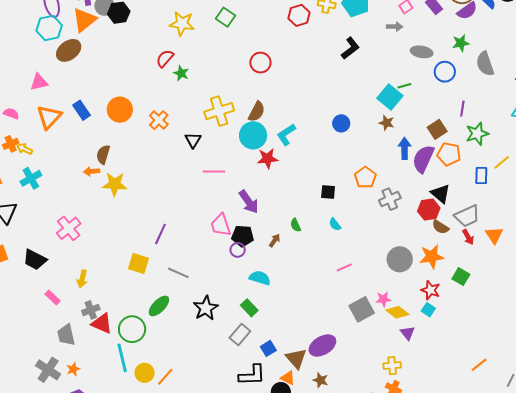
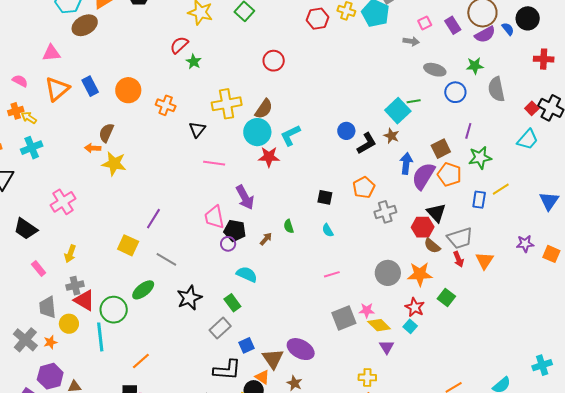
black L-shape: (350, 48) -> (367, 143), moved
orange cross: (159, 120) -> (166, 105), turned -30
purple ellipse: (322, 346) -> (301, 349), turned 52
yellow circle: (145, 373) -> (69, 324), moved

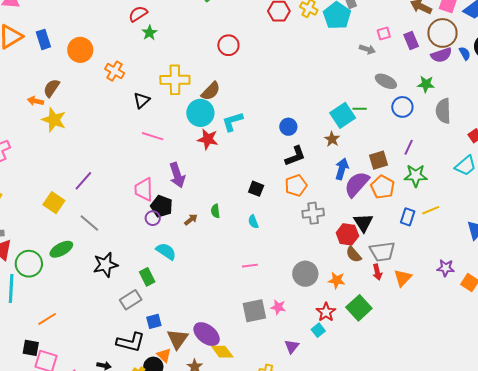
black L-shape: (367, 143) -> (295, 156), moved
orange star: (420, 274) -> (337, 280), size x0.7
green square: (446, 297) -> (359, 308), size x1.4
yellow diamond: (379, 325) -> (222, 352), moved

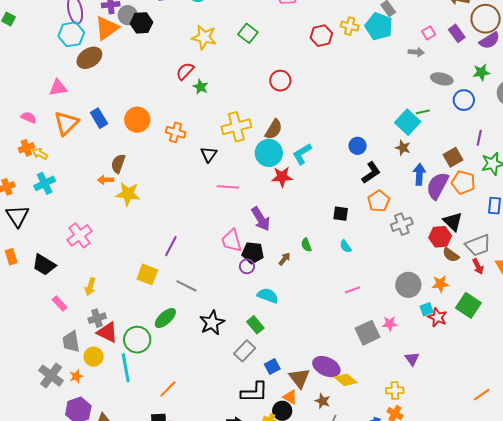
cyan square: (318, 330) -> (427, 309), moved, turned 32

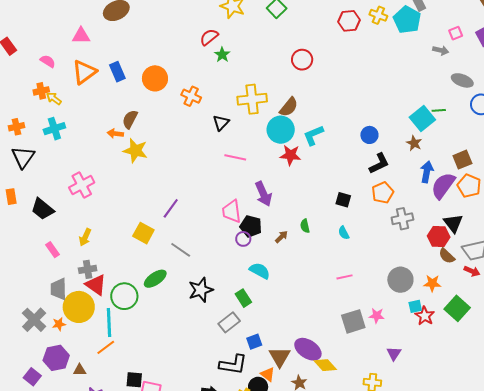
red arrow: (478, 266) -> (472, 271), turned -49
yellow circle: (94, 357) -> (79, 307), size x1.6
orange line: (168, 389) -> (106, 347), moved

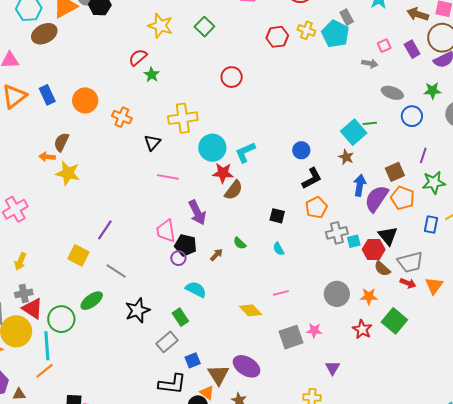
brown semicircle: (289, 107) -> (234, 190), moved
green semicircle: (305, 226) -> (240, 243), turned -32
cyan square: (415, 306) -> (354, 241), moved
yellow diamond: (325, 365) -> (251, 310), moved

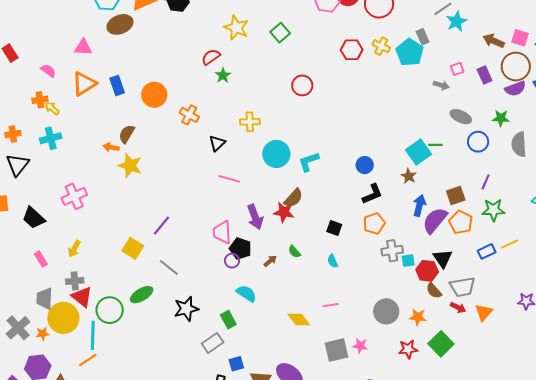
yellow cross: (183, 118) -> (250, 122), size x0.7
red star: (223, 173) -> (284, 212), moved
blue rectangle: (431, 225) -> (487, 251), turned 48
red star: (362, 329) -> (408, 349), turned 30

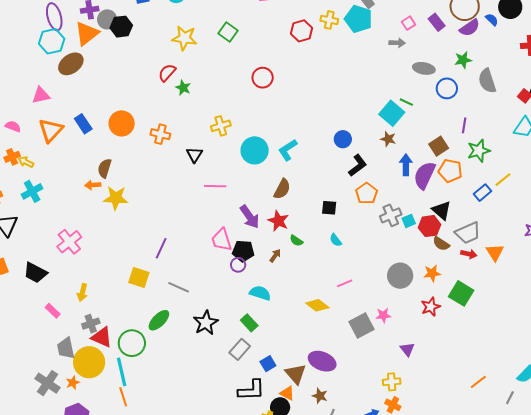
green line: (435, 145) -> (406, 102), turned 40
red star: (284, 212) -> (278, 221), moved, turned 30
orange line: (88, 360) -> (123, 397), turned -60

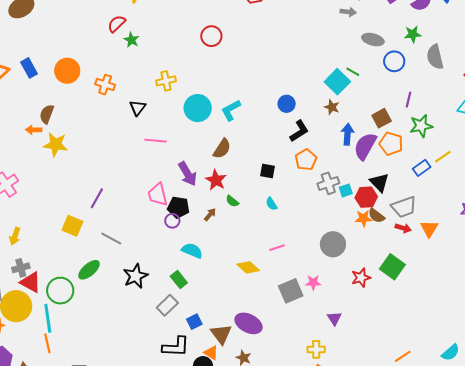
orange star: (432, 273) -> (363, 218), moved

